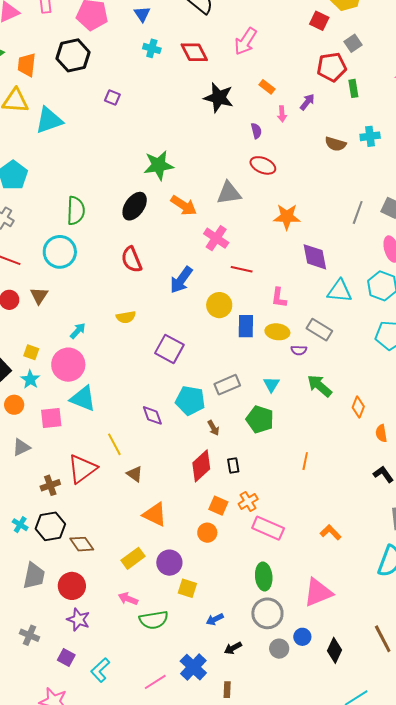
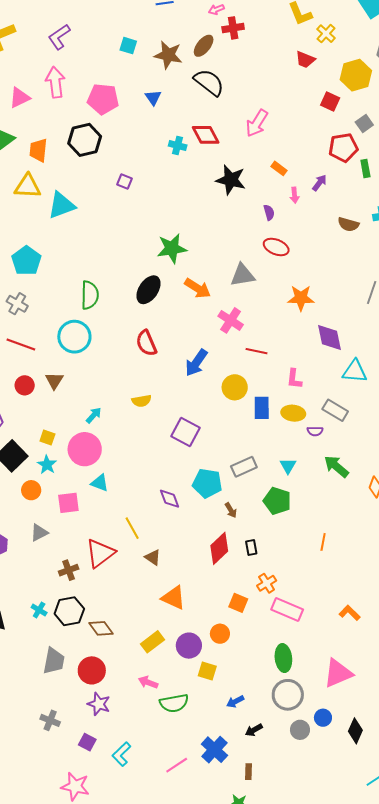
cyan cross: (152, 48) -> (178, 146), moved
cyan triangle: (83, 399) -> (100, 483), size x0.7
orange square: (218, 506) -> (238, 603), moved
orange circle: (207, 533) -> (220, 634), moved

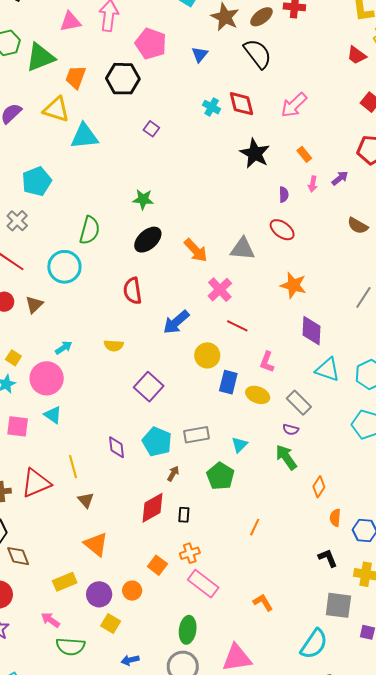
green star: (172, 248) -> (143, 199), moved, size x0.7
purple semicircle: (315, 431) -> (291, 430), moved
brown arrow: (231, 510) -> (173, 474), turned -133

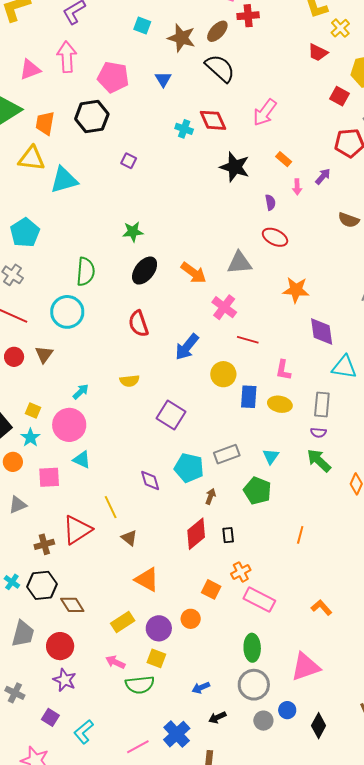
gray rectangle: (299, 403) -> (322, 404), turned 60
yellow square: (111, 624) -> (156, 658), moved

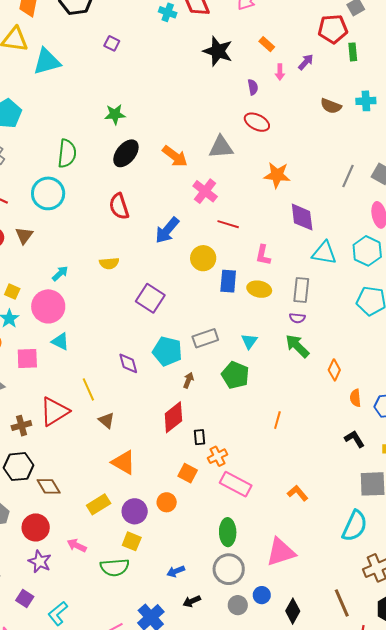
black rectangle: (228, 535) -> (199, 437), moved
pink arrow: (115, 662) -> (77, 545), moved

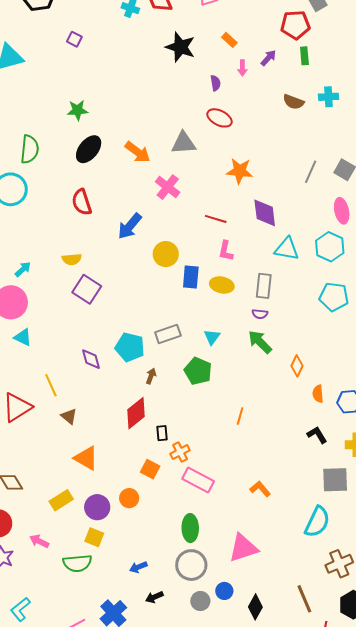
green rectangle: (353, 52) -> (304, 56), moved
red line: (228, 224) -> (216, 219), moved
purple square: (150, 298) -> (87, 289), moved

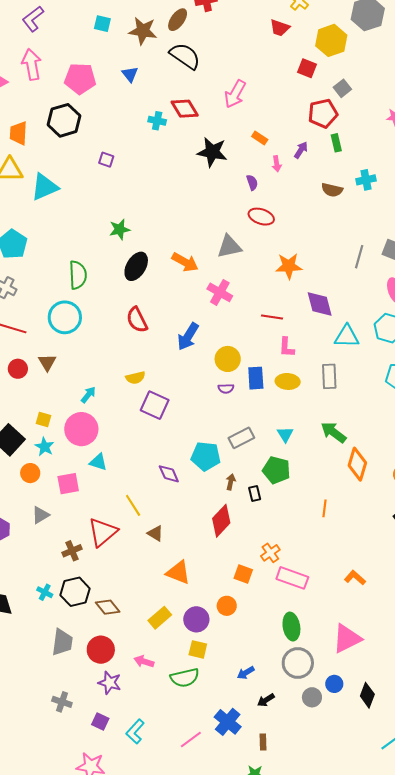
purple semicircle: (260, 314) -> (226, 389), moved
orange diamond: (297, 366) -> (357, 464), moved, size x1.5
black rectangle: (162, 433) -> (255, 493), moved

